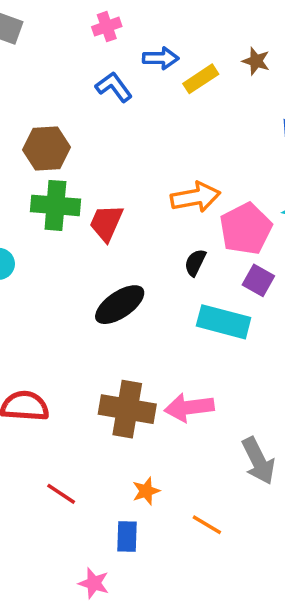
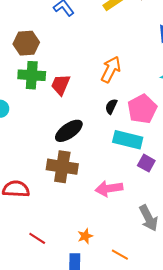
orange arrow: (195, 197) -> (111, 69), turned -52
pink pentagon: (246, 229) -> (142, 109), moved
purple square: (258, 280) -> (146, 163), moved
brown cross: (127, 409) -> (62, 167), moved

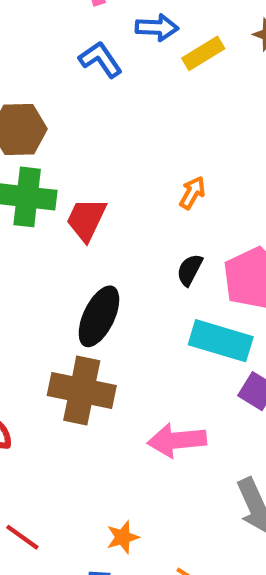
orange arrow: (111, 69) -> (192, 193), size x0.6
black ellipse: (69, 131) -> (99, 316), turned -32

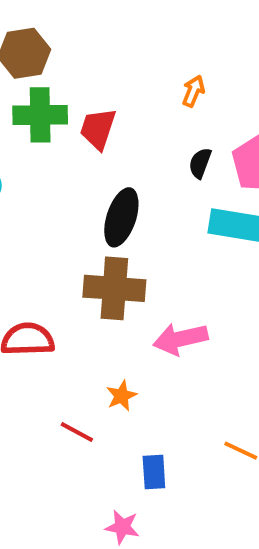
pink arrow: (177, 440) -> (180, 339), moved
orange star: (123, 537) -> (121, 396), moved

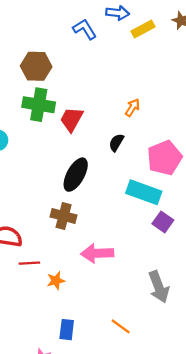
black semicircle: (200, 163) -> (116, 143), moved
brown cross: (114, 288) -> (64, 216), size x0.7
red line: (77, 432) -> (29, 263), moved, turned -42

